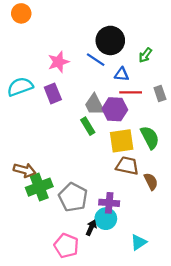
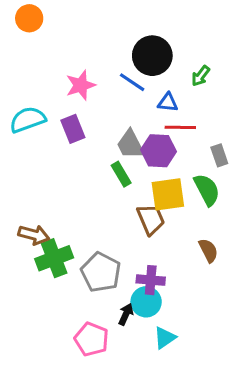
gray rectangle: (160, 93) -> (219, 155), moved
brown trapezoid: (127, 166) -> (151, 219), moved, turned 55
cyan triangle: (139, 242) -> (165, 338), moved

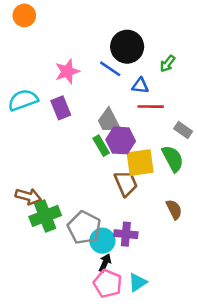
purple hexagon: (159, 151) -> (121, 140), moved
gray rectangle: (219, 155) -> (183, 130), turned -36
cyan circle: (146, 302) -> (102, 241), moved
pink pentagon: (92, 339) -> (108, 284), moved

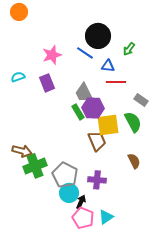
cyan semicircle: (23, 100) -> (18, 77), size x0.6
cyan circle: (102, 241) -> (69, 193), moved

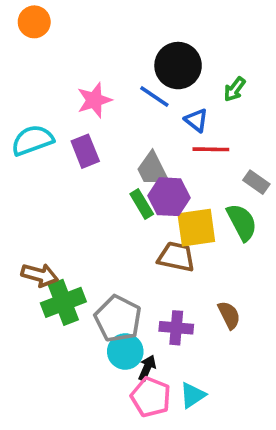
blue triangle: (108, 66) -> (196, 120), turned 32
cyan semicircle: (18, 77) -> (32, 140), size x1.6
brown trapezoid: (97, 141) -> (176, 257), turned -55
brown semicircle: (134, 161) -> (229, 315), moved

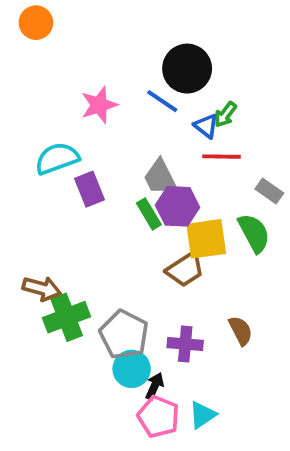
green arrow: (235, 89) -> (225, 114), moved
cyan semicircle: (32, 140) -> (57, 158), moved
purple rectangle: (85, 151) -> (90, 189), moved
brown trapezoid: (176, 257) -> (185, 269), turned 135

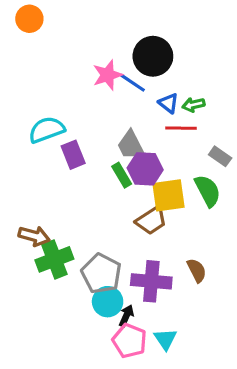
pink star: (99, 105) -> (108, 75), moved
green arrow: (225, 114) -> (194, 105), moved, turned 40
purple cross: (185, 344) -> (151, 281), size x1.4
cyan triangle: (202, 415) -> (165, 339), turned -30

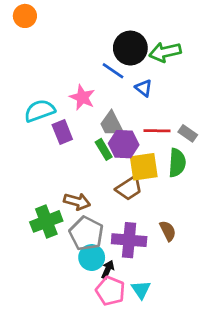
pink star: (108, 75) -> (82, 97), moved, turned -30
green arrow: (194, 105) -> (165, 52), moved, size x1.6
red line: (181, 128) -> (157, 131), moved
green semicircle: (208, 191) -> (177, 163), turned 32
brown arrow: (34, 236) -> (77, 201), moved

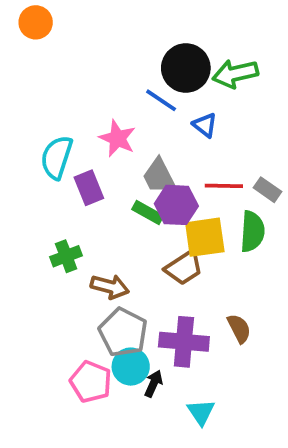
cyan semicircle: (40, 111) -> (57, 157), turned -52
green rectangle: (104, 149) -> (148, 212), turned -30
green cross: (46, 221) -> (66, 256), moved, size x0.7
pink pentagon: (110, 291) -> (91, 382), moved

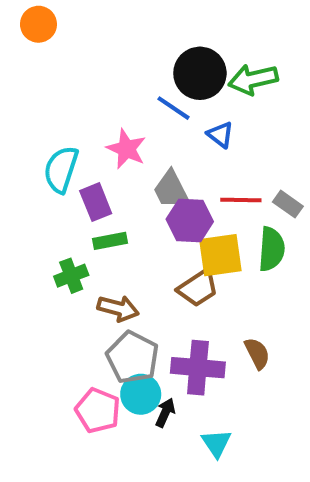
green rectangle: (148, 212) -> (110, 241), moved, turned -40

